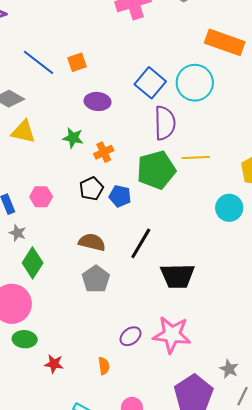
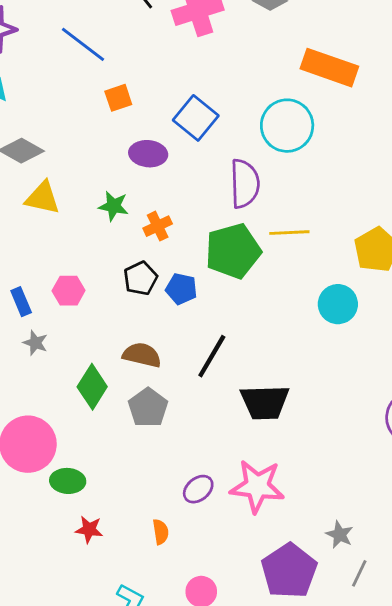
blue line: (39, 62) -> (83, 44), moved
blue square: (150, 83) -> (196, 118), moved
green diamond: (33, 263) -> (92, 387), moved
green ellipse: (25, 339) -> (68, 481), moved

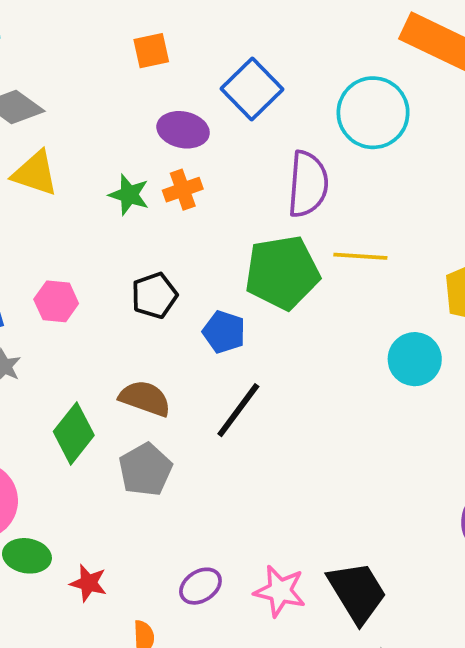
orange cross: (158, 226) -> (183, 190), moved
blue pentagon: (181, 289) -> (224, 332), moved
black trapezoid: (265, 402) -> (357, 592), moved, turned -126
pink star: (257, 486) -> (280, 591), size x0.7
red star: (89, 530) -> (88, 583), moved

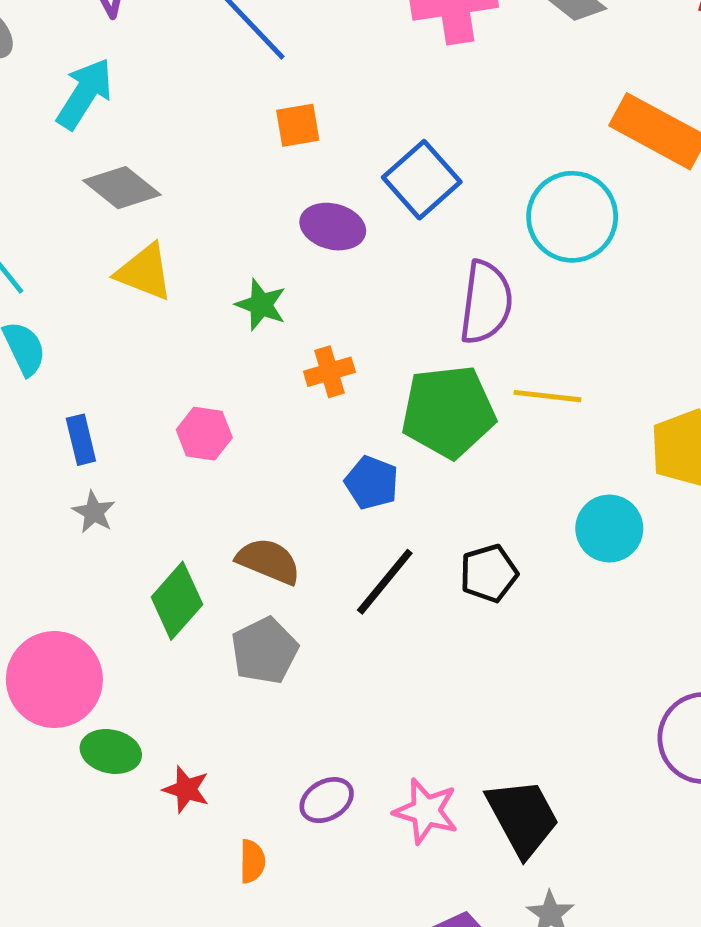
orange cross: (183, 190) -> (329, 372), moved
black pentagon: (154, 295) -> (489, 573), moved
pink hexagon: (56, 301) -> (204, 434), moved

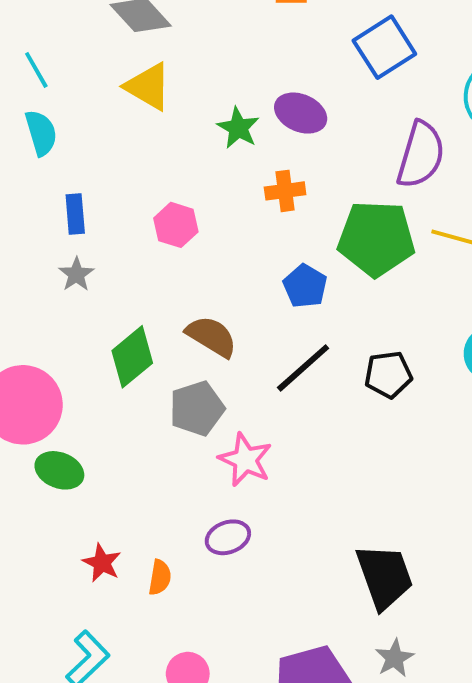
purple ellipse: (333, 227) -> (301, 113), moved
red star: (186, 789) -> (102, 563), moved
pink star: (426, 811) -> (245, 460), moved

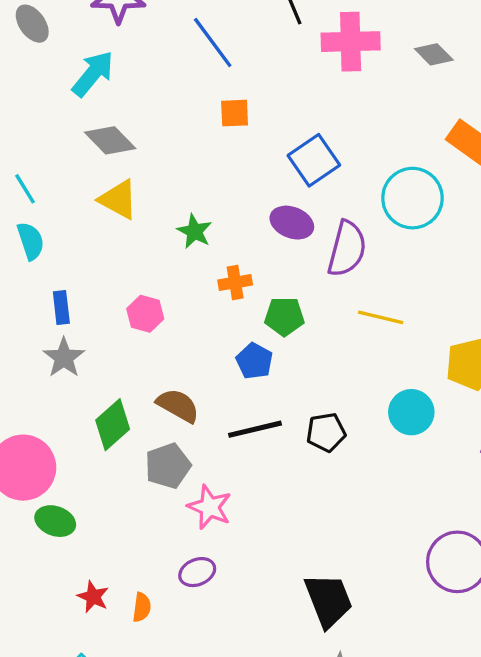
purple ellipse: (301, 113) -> (292, 223), moved
green pentagon: (376, 238) -> (284, 316), moved, size x0.6
gray star: (76, 274) -> (64, 358), size x1.4
black line: (303, 368) -> (255, 429), turned 30

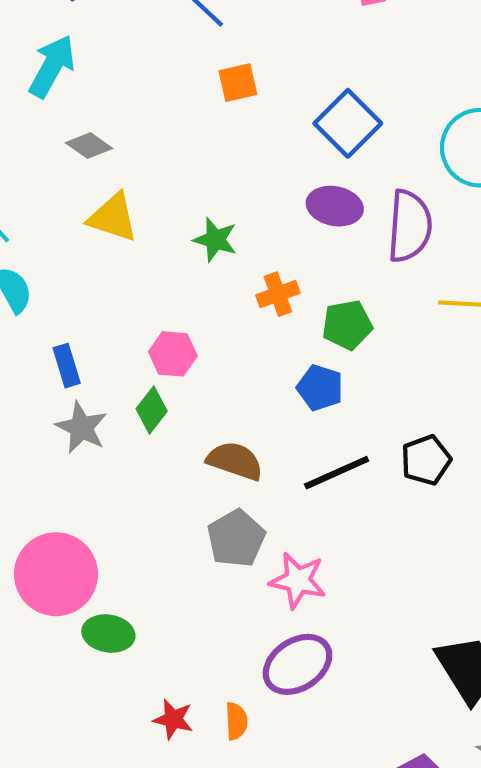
gray diamond: (110, 140) -> (89, 146), size x0.7
green diamond: (113, 425) -> (152, 410), moved, size x0.7
purple ellipse: (197, 572) -> (297, 664), size x1.5

